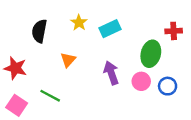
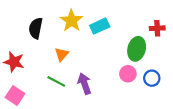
yellow star: (79, 23) -> (71, 21), size x1.5
purple arrow: (111, 73) -> (84, 84), moved
green line: (50, 96) -> (56, 81), moved

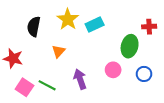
pink circle: (128, 74) -> (113, 70), moved
green line: (56, 81) -> (47, 85), moved
pink square: (15, 96) -> (24, 87), moved

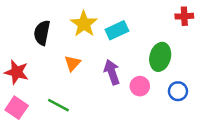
red cross: (149, 27) -> (184, 16), moved
purple arrow: (80, 79) -> (112, 72), moved
pink square: (24, 87) -> (17, 108), moved

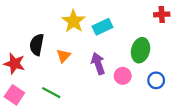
black semicircle: (42, 33) -> (37, 45), moved

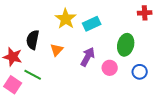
purple arrow: (98, 64) -> (88, 57), turned 48
green line: (51, 93) -> (33, 75), moved

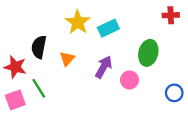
blue circle: (140, 72) -> (174, 93), moved
green line: (33, 75) -> (39, 88), turned 30
pink square: (13, 85) -> (15, 100), turned 36

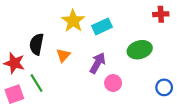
green ellipse: (148, 53) -> (140, 50), turned 60
pink circle: (129, 80) -> (113, 83), moved

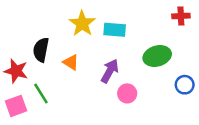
cyan rectangle: (102, 26) -> (115, 30), turned 30
orange triangle: (63, 55) -> (71, 62), turned -40
blue circle: (164, 87) -> (185, 85), moved

